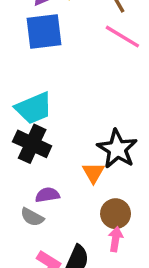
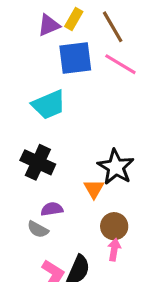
blue square: (44, 31) -> (75, 58), moved
cyan trapezoid: (34, 108) -> (49, 105), moved

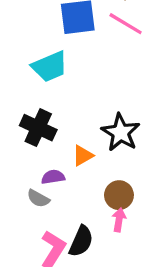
orange triangle: (94, 189) -> (83, 156), moved, turned 30

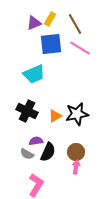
black star: (121, 132) -> (77, 114), turned 30
orange triangle: (83, 156) -> (55, 116), moved
black semicircle: (81, 241) -> (48, 152), moved

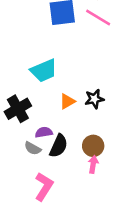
cyan trapezoid: (34, 74) -> (44, 71), moved
black cross: (27, 111) -> (18, 109), moved, turned 35
black star: (77, 114) -> (94, 99), size x0.7

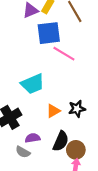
pink line: (98, 17) -> (64, 54), moved
black semicircle: (59, 146) -> (61, 141), moved

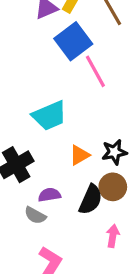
blue square: (49, 33) -> (73, 41), turned -30
pink line: (64, 54) -> (95, 71), turned 30
brown circle: (76, 150) -> (113, 187), moved

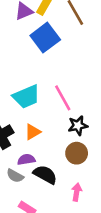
pink line: (95, 71) -> (63, 98), moved
orange triangle: (80, 155) -> (33, 132), moved
black semicircle: (91, 200) -> (45, 175), moved, turned -85

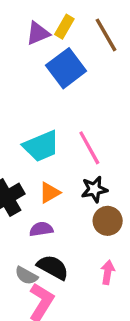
black star: (78, 126) -> (94, 189), moved
black semicircle: (45, 175) -> (53, 267), moved
gray semicircle: (15, 176) -> (26, 276), moved

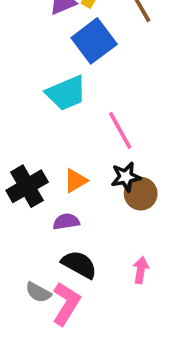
cyan trapezoid: (41, 146) -> (66, 93), moved
brown circle: (108, 221) -> (141, 194), moved
gray semicircle: (26, 276) -> (38, 292), moved

